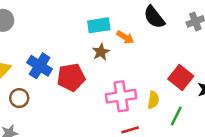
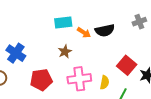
black semicircle: (154, 17) -> (105, 30), moved, turned -66
brown star: (101, 52) -> (65, 52), moved
red pentagon: (71, 77) -> (41, 80), moved

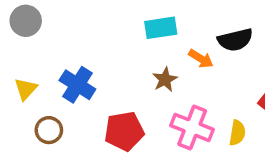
orange arrow: (84, 32) -> (201, 59), moved
pink cross: (79, 79) -> (192, 128), turned 30

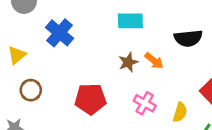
orange arrow: (201, 59) -> (154, 61), moved
blue cross: (77, 85) -> (60, 33), moved
pink cross: (192, 128) -> (145, 103), size x0.7

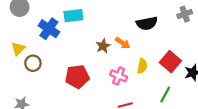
cyan rectangle: (130, 21) -> (73, 16), moved
brown circle: (31, 90) -> (33, 63), moved
yellow semicircle: (180, 112) -> (142, 66), moved

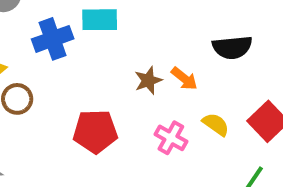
blue cross: (49, 29) -> (53, 39), turned 30
yellow semicircle: (142, 66) -> (216, 124), turned -72

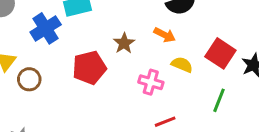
orange arrow: (184, 79) -> (165, 35), moved
red pentagon: (95, 131) -> (89, 68), moved

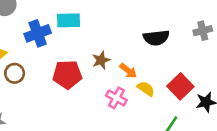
orange arrow: (165, 35) -> (128, 71), moved

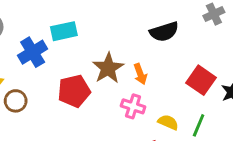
brown star: (101, 60) -> (108, 68), size x1.5
orange arrow: (128, 71) -> (140, 74), turned 42
yellow semicircle: (146, 89) -> (168, 122), moved

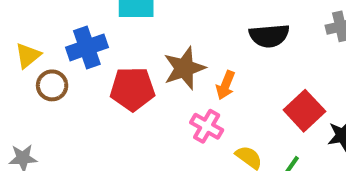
blue cross: (33, 52) -> (87, 47), moved
orange arrow: (140, 74) -> (226, 85), turned 30

